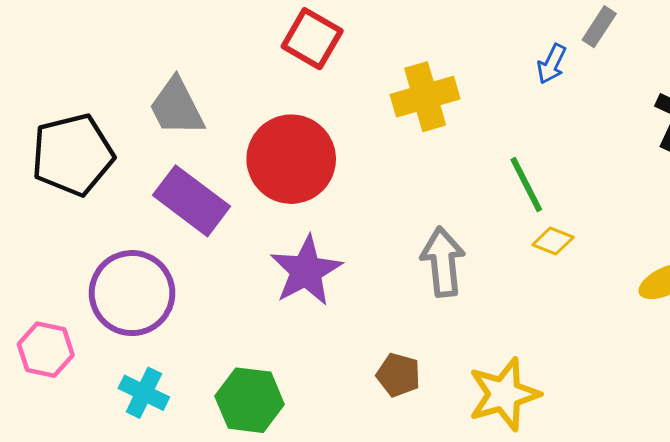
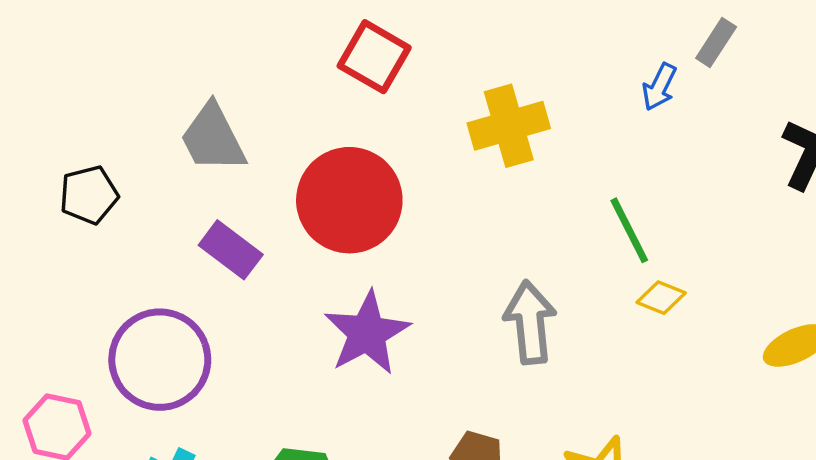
black pentagon: (72, 155) -> (89, 195), size x0.6
purple rectangle: (192, 201) -> (231, 250), size x0.7

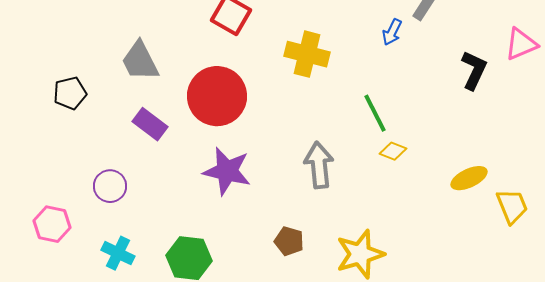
yellow cross: (509, 126) -> (307, 54), turned 30
purple star: (367, 333) -> (227, 171), turned -30
purple circle: (160, 360) -> (110, 186), size x0.6

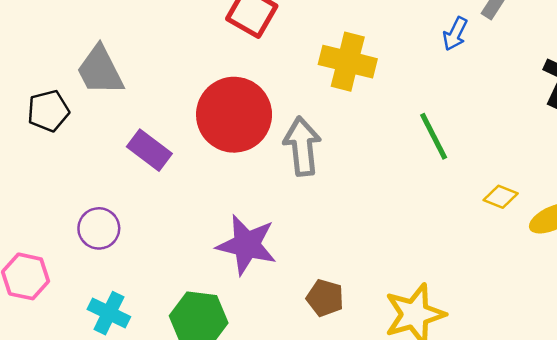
gray trapezoid: (140, 61) -> (100, 70), moved
yellow diamond: (393, 151) -> (501, 197), moved
gray arrow: (319, 165) -> (302, 146), moved
purple star: (227, 171) -> (247, 245), moved

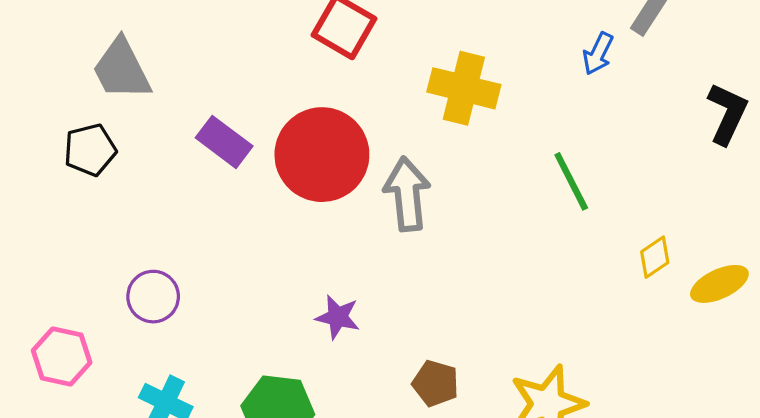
gray trapezoid: (100, 70) -> (122, 69), moved
purple rectangle: (149, 150) -> (224, 142), moved
yellow diamond: (501, 197) -> (655, 257), turned -56
purple star: (247, 245) -> (338, 317), size x0.6

